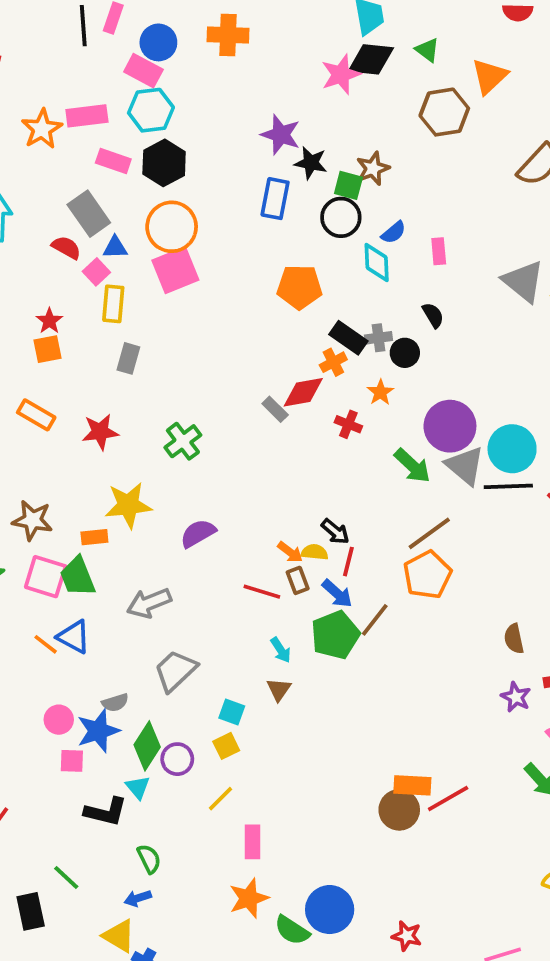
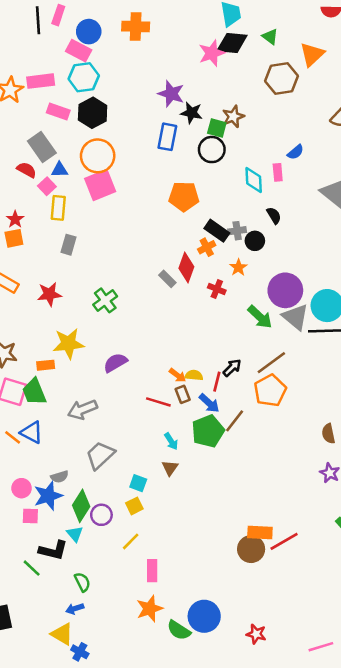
blue semicircle: (394, 232) -> (295, 152), moved
cyan diamond: (377, 263) -> (254, 180), moved
red diamond: (303, 392) -> (186, 267), turned -60
black arrow: (335, 531) -> (232, 368), moved, turned -84
green line: (66, 878) -> (32, 568), moved

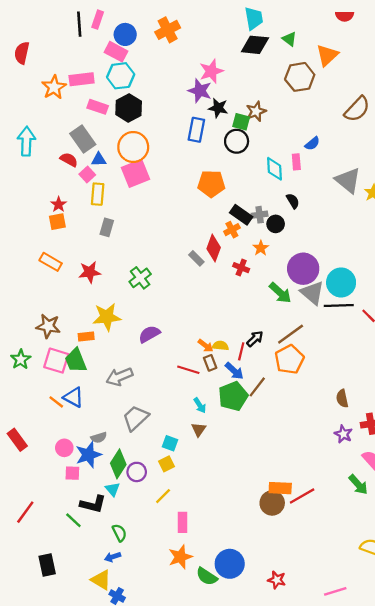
orange cross: (136, 27) -> (168, 30), turned -30
pink star: (212, 53) -> (211, 71), moved

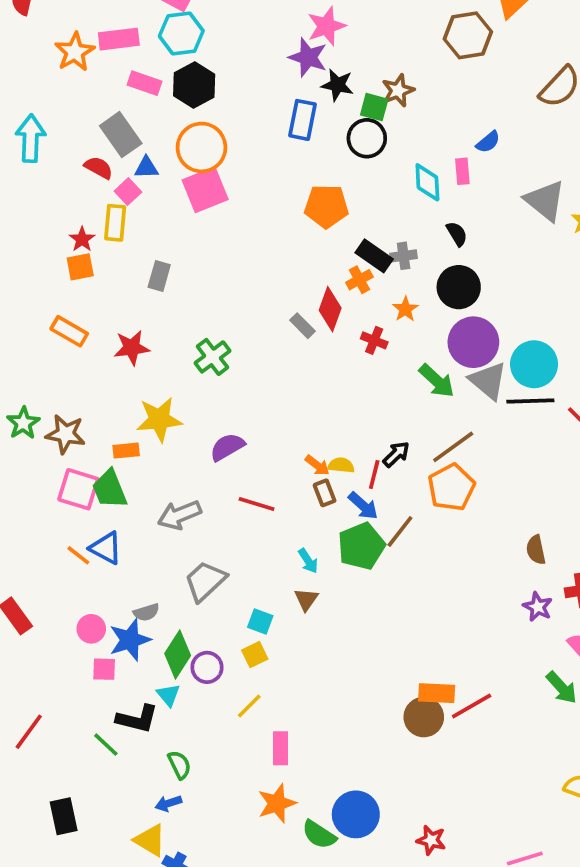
yellow rectangle: (98, 194) -> (115, 223), moved
black circle: (276, 224) -> (459, 287), moved, size x1.5
green star: (21, 359) -> (23, 423), moved
red line: (188, 370) -> (257, 504), moved

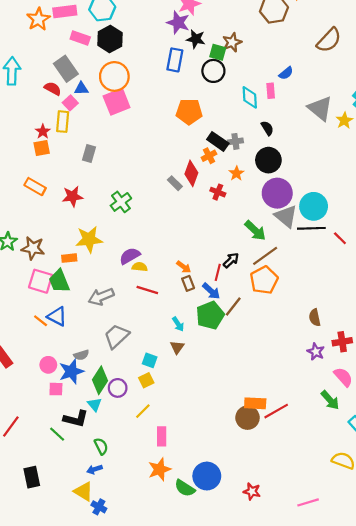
green arrow: (437, 381) -> (255, 231), moved
yellow semicircle: (341, 465) -> (140, 267), moved

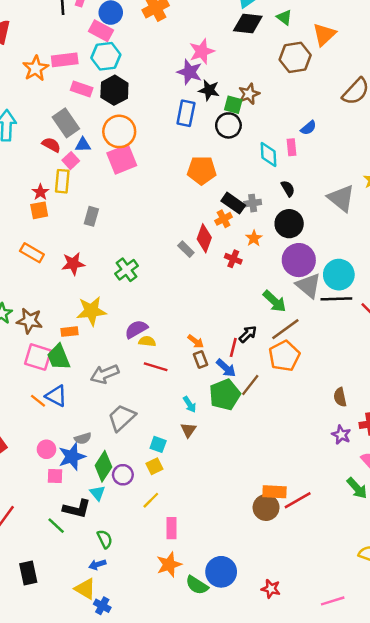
gray triangle: (320, 108) -> (341, 198), moved

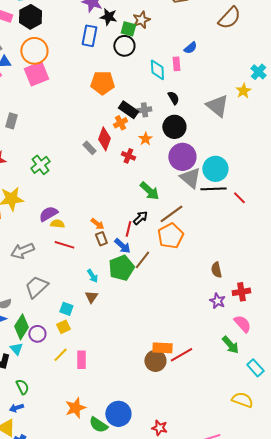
green arrow: (275, 301) -> (149, 191), moved
pink rectangle: (171, 528) -> (81, 360), moved

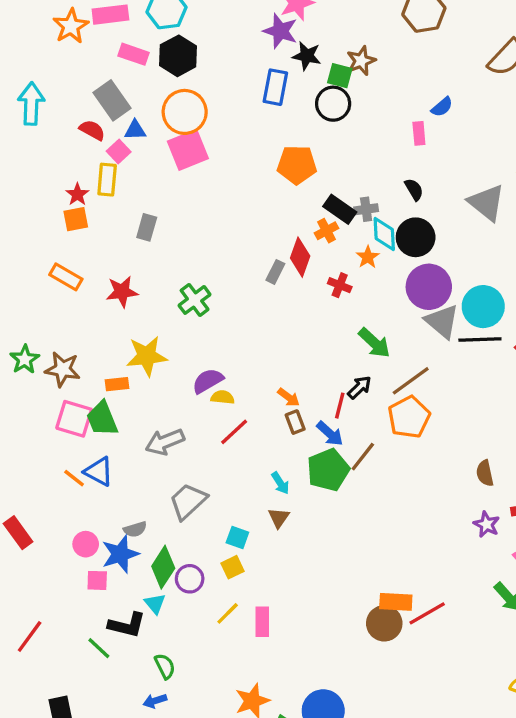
cyan diamond: (157, 70) -> (384, 234), moved
gray rectangle: (89, 148) -> (275, 272), turned 72
red line: (64, 245) -> (234, 432), turned -60

